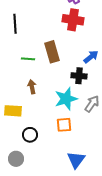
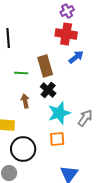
blue arrow: (91, 57) -> (76, 57), moved
black cross: (79, 76) -> (48, 90), moved, turned 35
black circle: (30, 135) -> (23, 149), size x1.6

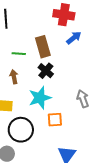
brown arrow: (25, 101) -> (14, 77), moved
cyan star: (59, 113) -> (40, 98), moved
gray arrow: (85, 118) -> (83, 99), turned -54

